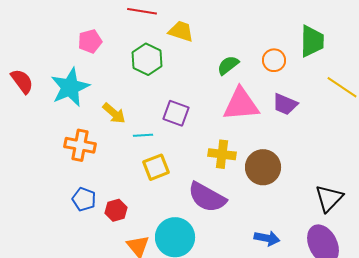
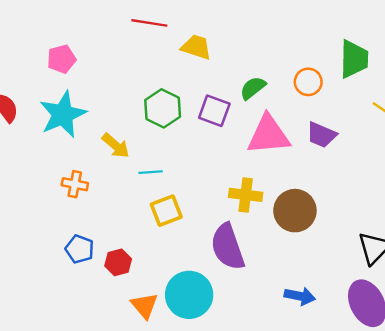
pink pentagon: (90, 41) -> (62, 59), moved
green hexagon: (147, 59) -> (163, 108), moved
purple square: (176, 113) -> (214, 111), moved
orange cross: (80, 145) -> (75, 184), size x0.7
purple semicircle: (207, 197) -> (228, 247), turned 42

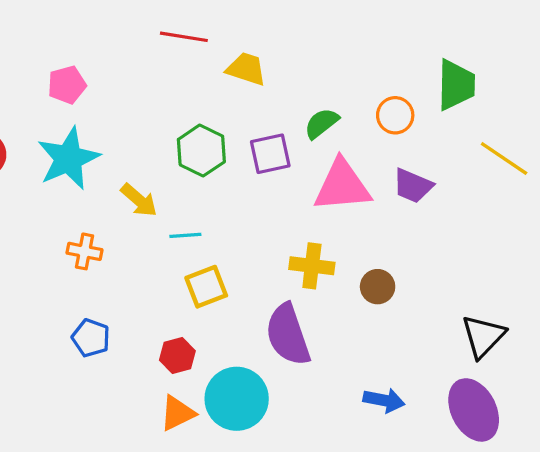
purple square: (214, 111) -> (270, 154), turned -32
brown circle: (295, 211) -> (378, 287), size x0.6
red hexagon: (118, 262) -> (177, 356), moved
orange triangle: (145, 306) -> (177, 413), turned 44

